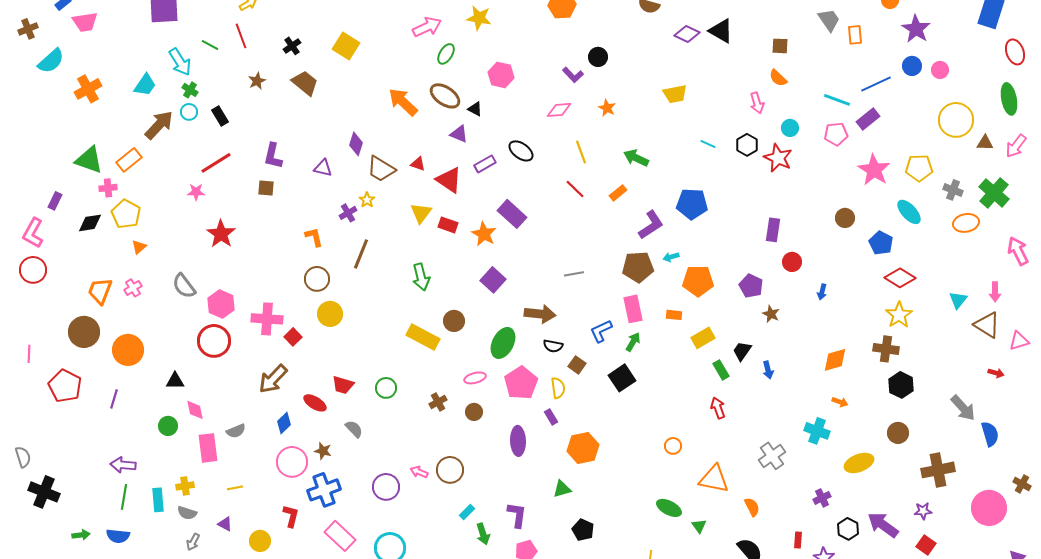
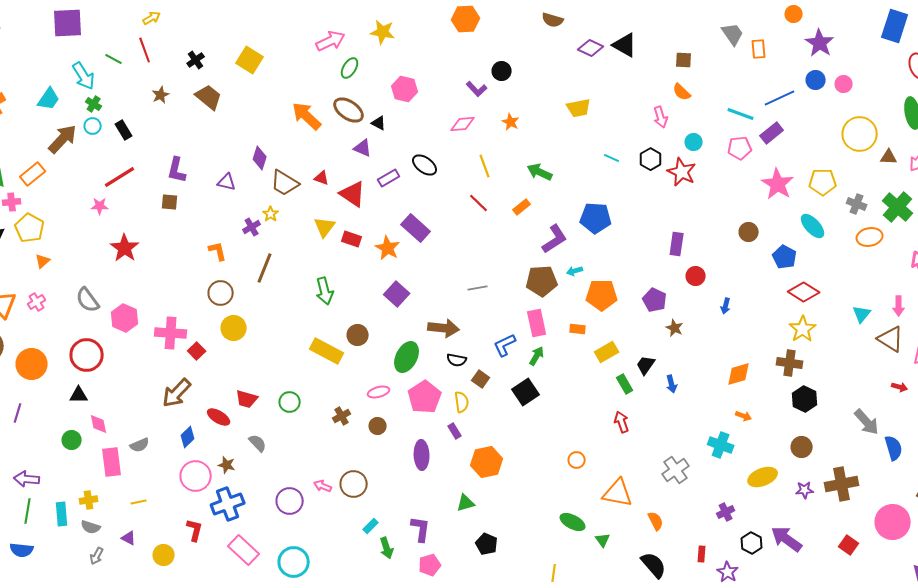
red circle: (214, 341) -> (87, 355), moved
purple star: (923, 511) -> (805, 490), moved
red square: (926, 545) -> (849, 545), moved

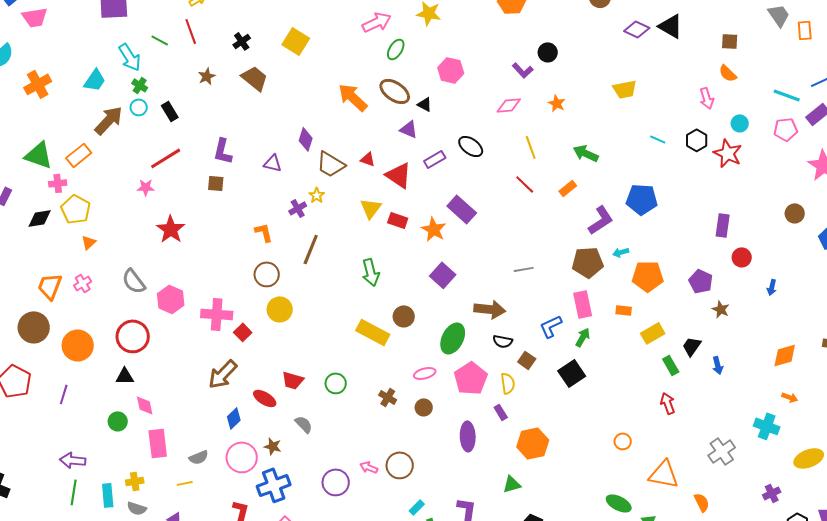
brown cross: (342, 416) -> (388, 397), turned -30
gray semicircle: (140, 445) -> (199, 457), moved

